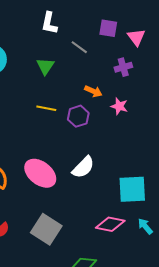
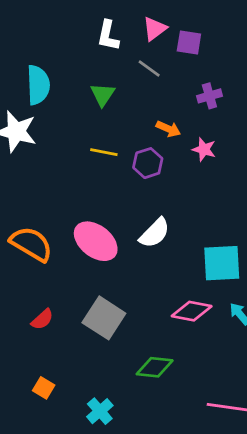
pink triangle: (136, 37) -> (155, 29), moved, turned 30

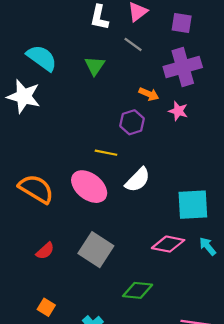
purple square: (189, 42) -> (182, 23), moved
cyan semicircle: (38, 85) -> (42, 58), turned -52
purple cross: (209, 96) -> (183, 67), size x1.8
yellow line: (104, 152) -> (106, 153), moved

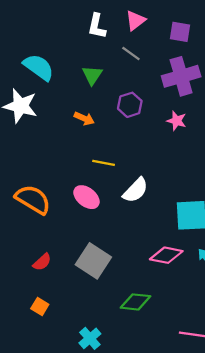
orange arrow: (149, 94) -> (84, 118), moved
purple hexagon: (132, 122) -> (130, 105), moved
pink ellipse: (89, 187) -> (87, 197), size x0.7
orange square: (46, 307) -> (40, 306), moved

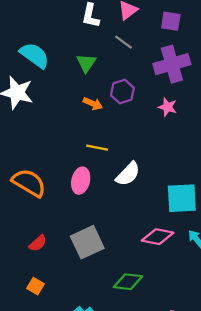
orange arrow: (84, 118) -> (93, 104), moved
pink ellipse: (87, 197) -> (81, 181), turned 65
gray square: (93, 261) -> (87, 242), turned 32

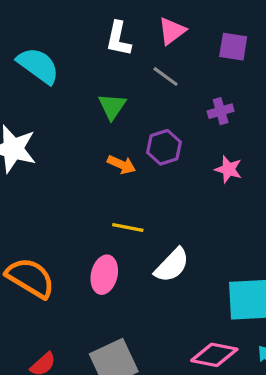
cyan semicircle: (34, 55) -> (38, 66), moved
purple cross: (172, 64) -> (221, 111), moved, size x0.5

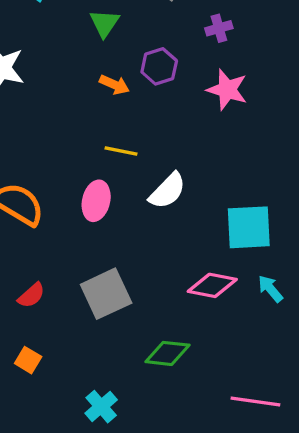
pink star: (228, 169) -> (227, 90), size x1.4

